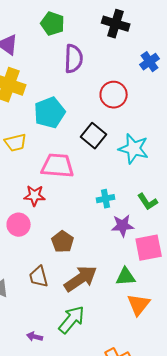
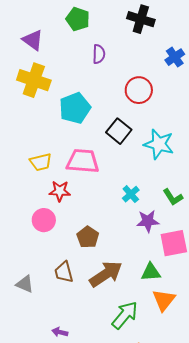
purple semicircle: (74, 59) -> (99, 54), size x0.7
yellow trapezoid: (16, 143) -> (41, 162), moved
cyan cross: (106, 199) -> (131, 194), turned -30
green arrow: (72, 320) -> (125, 315), moved

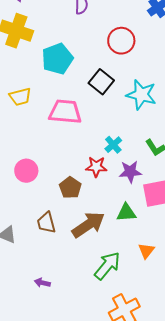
yellow trapezoid: (41, 162) -> (20, 97), moved
red star: (60, 191) -> (96, 167), moved
green triangle: (151, 272) -> (126, 213), moved
orange triangle: (164, 300) -> (146, 251), size x0.7

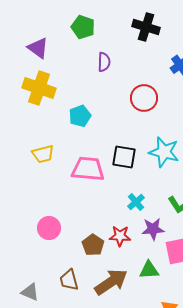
cyan pentagon: (57, 59) -> (80, 116), size x0.7
black square: (101, 82) -> (124, 157), moved, turned -30
red star: (96, 167) -> (120, 236), moved

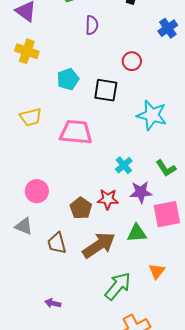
yellow cross: (39, 88) -> (27, 51), size x0.7
red circle: (144, 98) -> (132, 61), size x0.7
black square: (124, 157) -> (106, 90), moved
gray triangle: (30, 292) -> (24, 226), moved

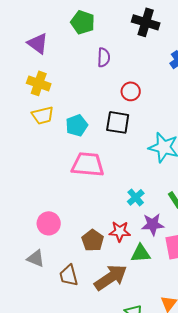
red circle: (132, 61) -> (131, 91), moved
cyan pentagon: (68, 79) -> (77, 125), moved
yellow trapezoid: (31, 117) -> (43, 115), moved
green triangle: (137, 233) -> (141, 253), moved

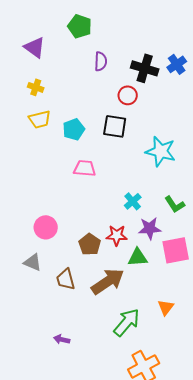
black cross: (146, 22) -> (145, 68), moved
yellow cross: (39, 83) -> (36, 87), size x0.7
pink trapezoid: (88, 164) -> (85, 168), size x0.7

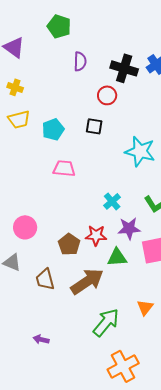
black square: (115, 126) -> (94, 126), size x0.7

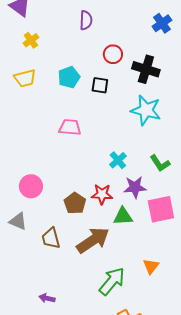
black cross: (124, 68) -> (146, 69), moved
yellow cross: (15, 87) -> (31, 40), moved, turned 35
cyan pentagon: (53, 129) -> (69, 77), moved

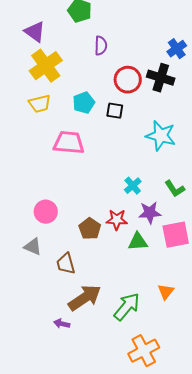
yellow cross: (31, 40) -> (46, 66), size x2.0
red circle: (113, 54) -> (128, 80), size x1.4
black cross: (146, 69) -> (161, 78), moved
pink trapezoid: (70, 127) -> (69, 143), moved, size x1.4
brown arrow: (93, 240) -> (85, 298), moved

